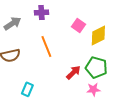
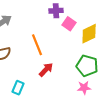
purple cross: (41, 12) -> (56, 11), moved
red arrow: (73, 72) -> (46, 70), moved

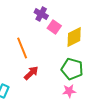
purple cross: (56, 11) -> (41, 14), turned 32

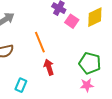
yellow diamond: (74, 37) -> (95, 17), moved
red arrow: (31, 73) -> (49, 67), turned -63

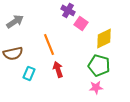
yellow diamond: (95, 17) -> (104, 38), moved
cyan rectangle: (21, 85) -> (29, 73), moved

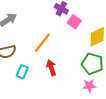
orange line: (49, 44) -> (42, 43), turned 60

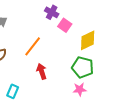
cyan rectangle: (22, 72) -> (13, 91), moved

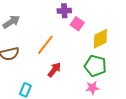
purple cross: (52, 12) -> (64, 11), turned -32
red arrow: (42, 71) -> (54, 70), turned 56

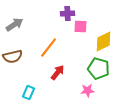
pink square: (77, 24) -> (81, 27), turned -32
pink star: (92, 88) -> (88, 91), moved

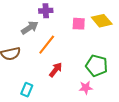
purple cross: (68, 14) -> (46, 11), moved
gray arrow: (15, 25) -> (30, 28), moved
yellow diamond: (104, 42) -> (102, 21), moved, turned 75

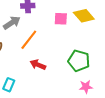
red arrow: (56, 70) -> (38, 65), turned -105
pink star: (86, 88) -> (86, 87), moved

